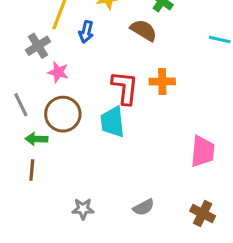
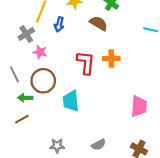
cyan trapezoid: (113, 122) -> (71, 101), moved
brown line: (32, 170) -> (22, 119), turned 56

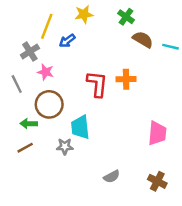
brown semicircle: (99, 23) -> (143, 40), moved
blue arrow: (59, 24) -> (67, 41), turned 40
gray line: (15, 74) -> (17, 84), moved
gray star: (57, 146) -> (65, 146), moved

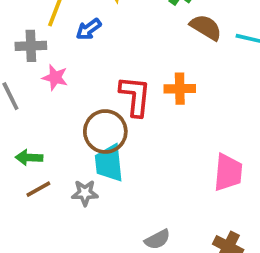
gray cross: (30, 52) -> (31, 46), turned 30
brown circle: (49, 104) -> (105, 131), moved
brown line: (25, 148) -> (38, 189), moved

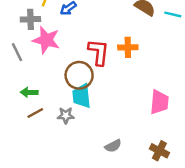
pink star: (55, 78) -> (46, 40), size x1.6

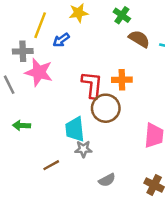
brown circle: (79, 75) -> (106, 108), moved
brown line: (35, 113) -> (51, 165), moved
gray star: (66, 115) -> (83, 149), moved

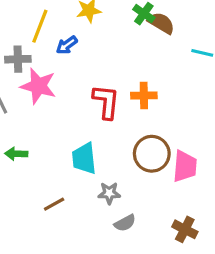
brown semicircle: (139, 39) -> (161, 23), moved
brown circle: (106, 108) -> (152, 154), moved
gray star: (83, 149) -> (109, 193), moved

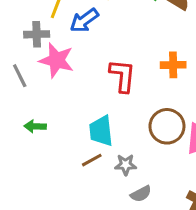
blue arrow: (67, 45) -> (84, 20), size x1.4
orange cross: (144, 95) -> (173, 65), moved
brown line: (54, 204) -> (92, 160), moved

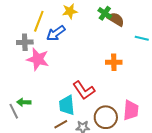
gray line: (20, 76) -> (14, 111), moved
red L-shape: (123, 76) -> (84, 90), moved, turned 140
brown circle: (167, 126) -> (106, 117), moved

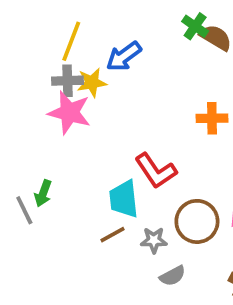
yellow star: (70, 11) -> (92, 83), moved
blue arrow: (56, 33) -> (124, 56), moved
gray cross: (25, 42) -> (67, 81), moved
green arrow: (24, 102) -> (43, 193), turned -72

